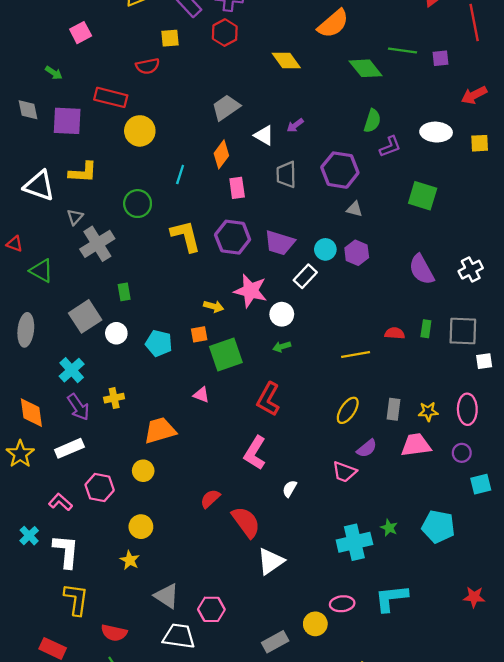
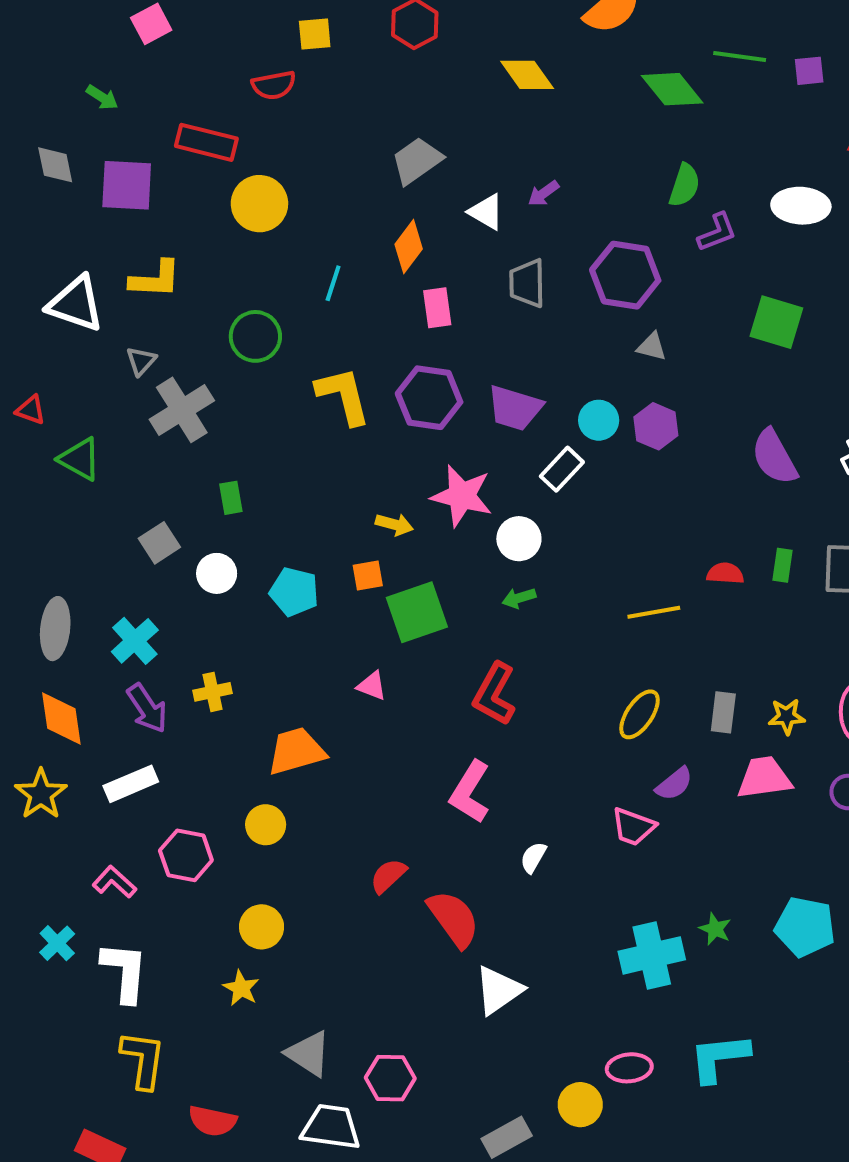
gray square: (85, 316) -> (159, 543), size x0.7
gray ellipse: (26, 330) -> (55, 629), moved

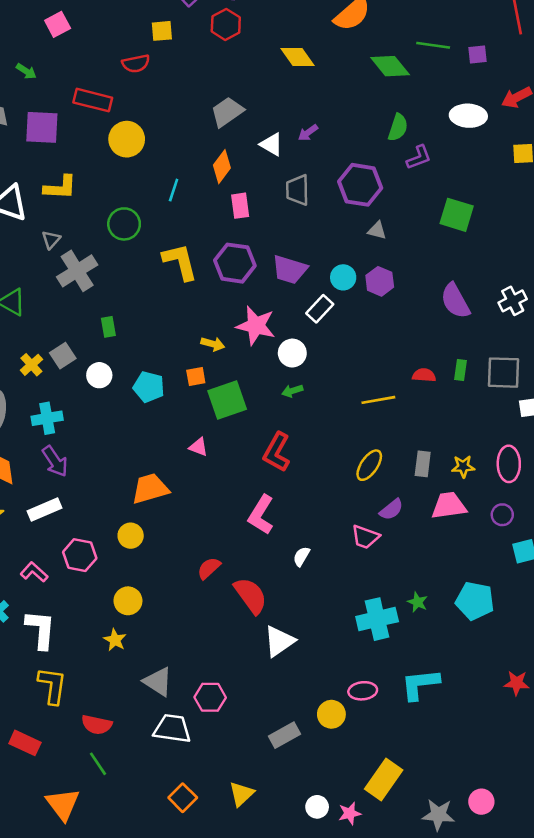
white ellipse: (801, 206) -> (468, 116), moved
cyan cross: (135, 641) -> (47, 418), turned 32
yellow cross: (212, 692) -> (31, 365), moved, turned -30

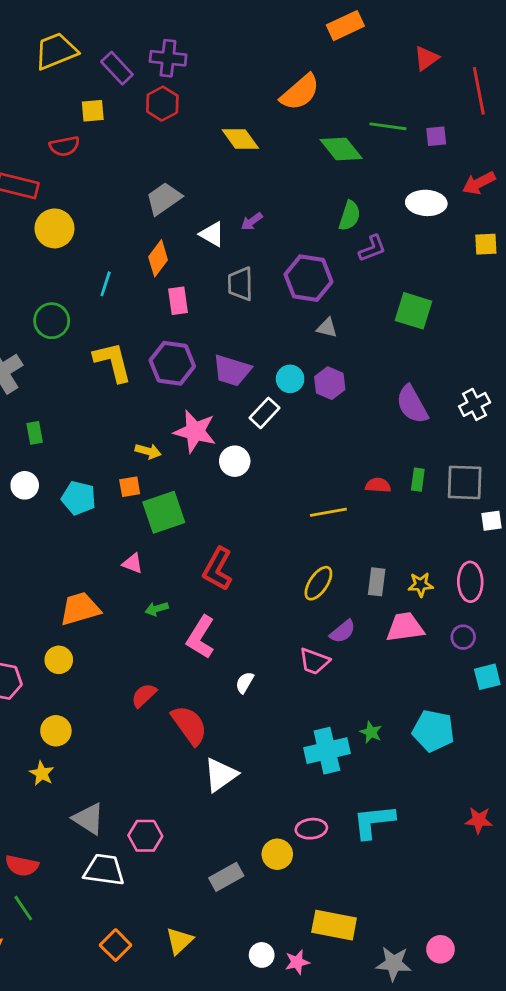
green arrow: (292, 391) -> (157, 609), moved
yellow rectangle: (384, 779) -> (334, 925), turned 66

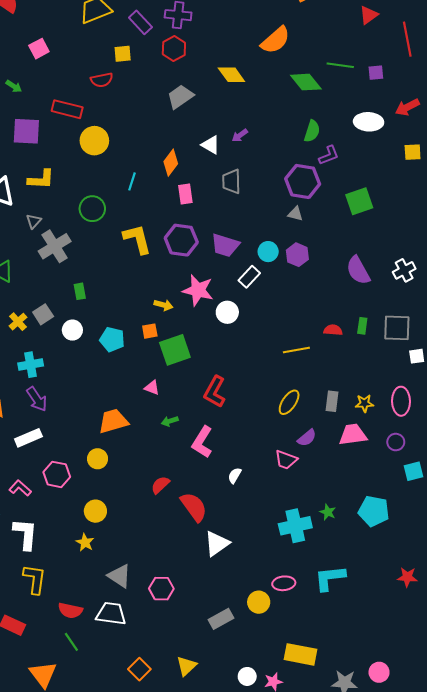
gray trapezoid: (164, 199) -> (180, 97), moved
purple hexagon: (308, 278) -> (303, 181), moved
green square: (414, 311) -> (359, 201), turned -36
white trapezoid: (104, 870) -> (111, 614), moved

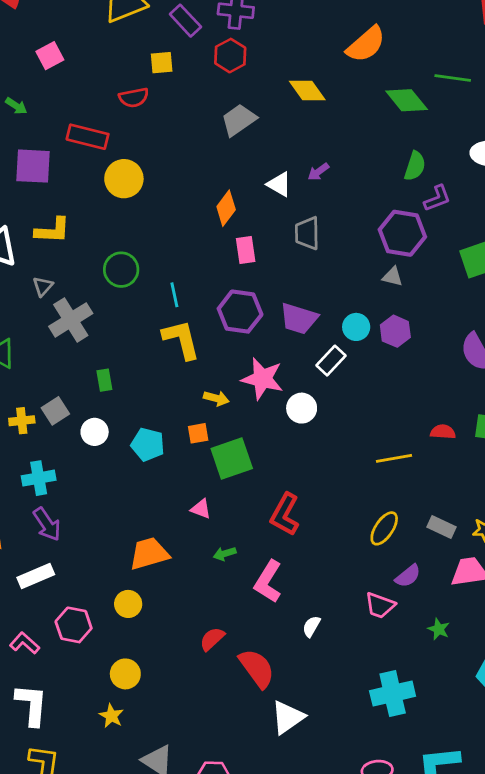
cyan line: (132, 181) -> (174, 295), moved, turned -30
yellow L-shape: (137, 239) -> (181, 340), moved
yellow cross: (18, 322) -> (22, 421), turned 36
gray rectangle: (332, 401) -> (442, 527), turned -72
green star: (328, 512) -> (439, 629), moved

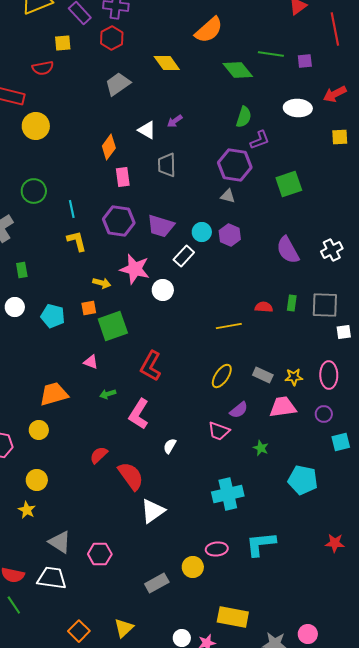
yellow L-shape: (181, 340) -> (77, 241), size x0.7

